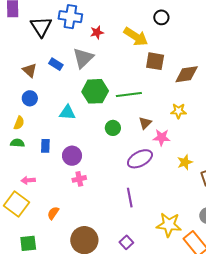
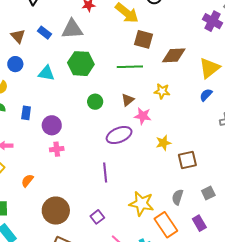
gray triangle: (83, 58) -> (72, 29), turned 35
green line: (129, 94) -> (130, 67), moved
cyan triangle: (67, 113) -> (46, 73), moved

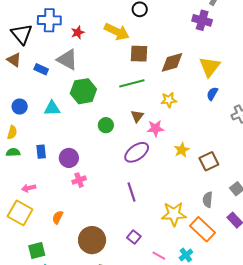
gray triangle: (72, 29) -> (67, 60), turned 45
brown triangle: (18, 36) -> (14, 60), moved

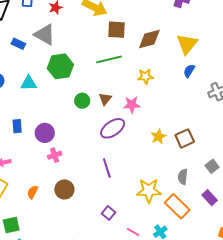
brown triangle: (137, 116) -> (105, 99), moved
yellow star: (182, 150) -> (158, 137), moved
brown circle: (92, 240) -> (64, 189), moved, size x0.7

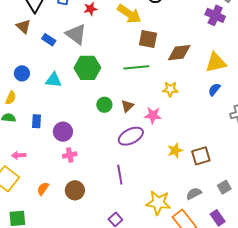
yellow triangle: (187, 44) -> (216, 63), turned 30
gray semicircle: (183, 177) -> (194, 194), turned 49

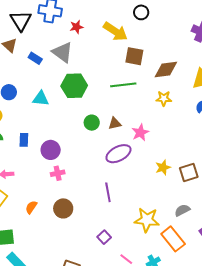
yellow star: (170, 89) -> (164, 98), moved
brown triangle: (127, 106) -> (115, 123), turned 32
pink star: (153, 115) -> (140, 133), turned -30

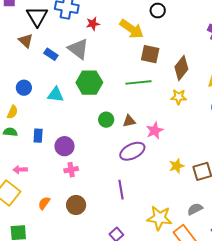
brown diamond: (166, 69) -> (181, 68), turned -45

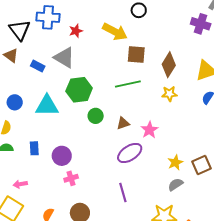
cyan triangle: (56, 95) -> (47, 106), size x1.4
green circle: (106, 120) -> (96, 116), moved
gray semicircle: (195, 209) -> (176, 184), moved

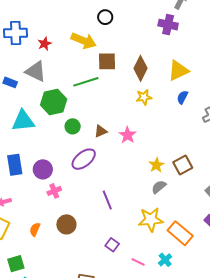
green line: (128, 84) -> (86, 82), moved
blue rectangle: (34, 148) -> (15, 165), size x1.5
purple ellipse: (130, 153) -> (84, 159), moved

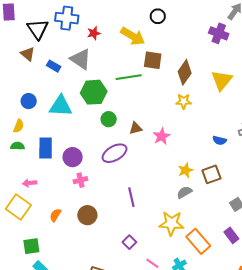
yellow triangle: (178, 71) -> (222, 80), turned -35
blue semicircle: (182, 97) -> (220, 140), moved, turned -112

